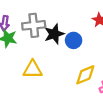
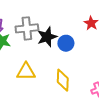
yellow diamond: (85, 75) -> (63, 80), moved, turned -65

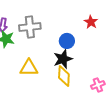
black star: (47, 37) -> (63, 59), moved

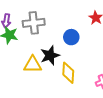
black star: (63, 59) -> (50, 55), moved

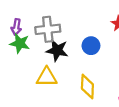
black star: (50, 55) -> (57, 50), moved, turned 30

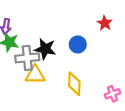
gray cross: (48, 29) -> (27, 58), moved

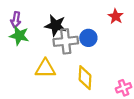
black star: (45, 49) -> (56, 25), moved
gray cross: (27, 58) -> (66, 41), moved

